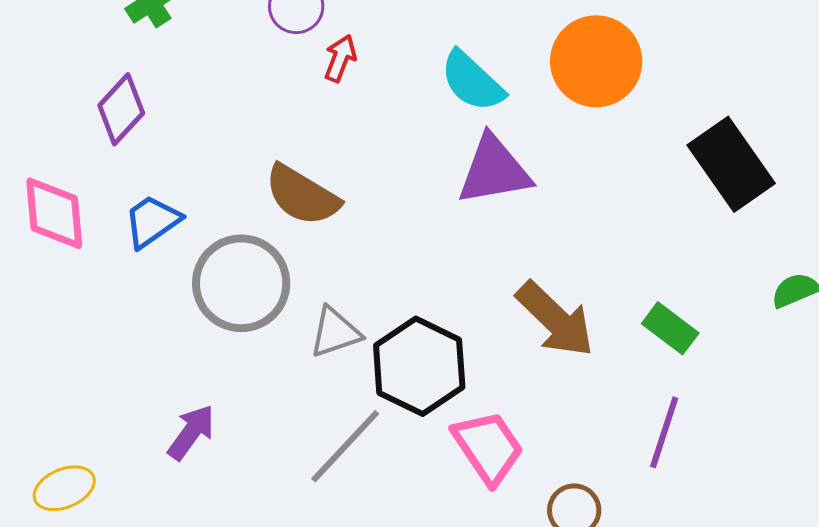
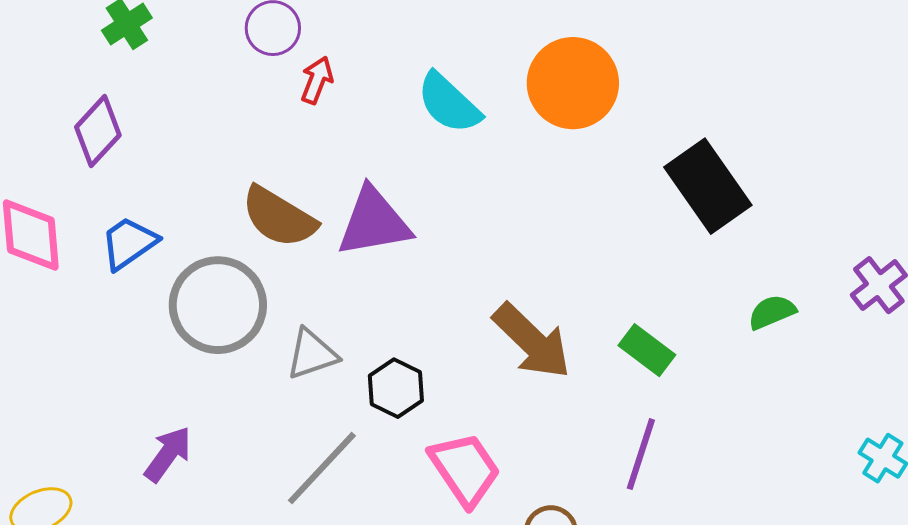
purple triangle: (494, 170) -> (374, 222), moved
black hexagon: (419, 366) -> (396, 388), size x0.6

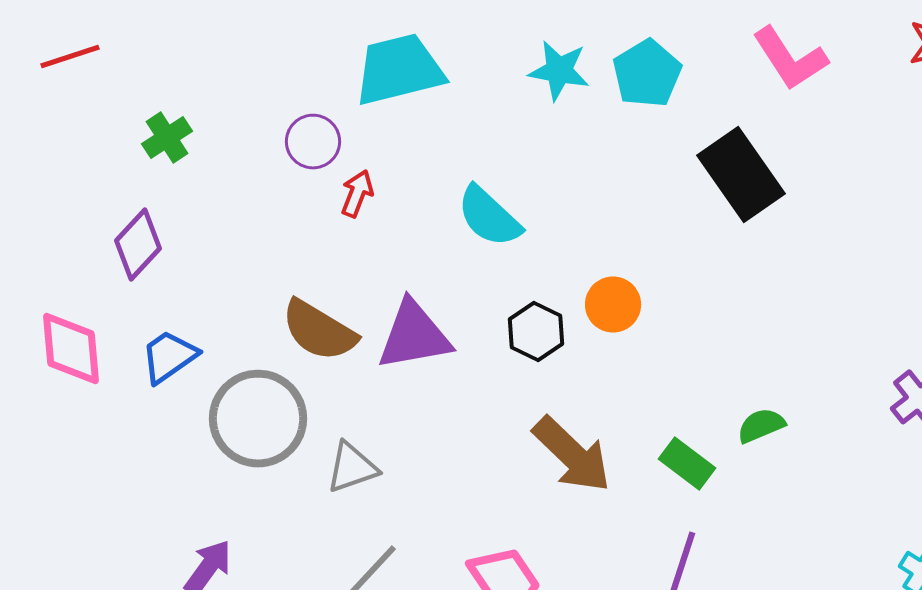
orange circle: (573, 83) -> (613, 305), moved, size x0.6
black rectangle: (708, 186) -> (741, 175), moved
green semicircle: (772, 312) -> (761, 426), moved
black hexagon: (396, 388) -> (536, 332), moved

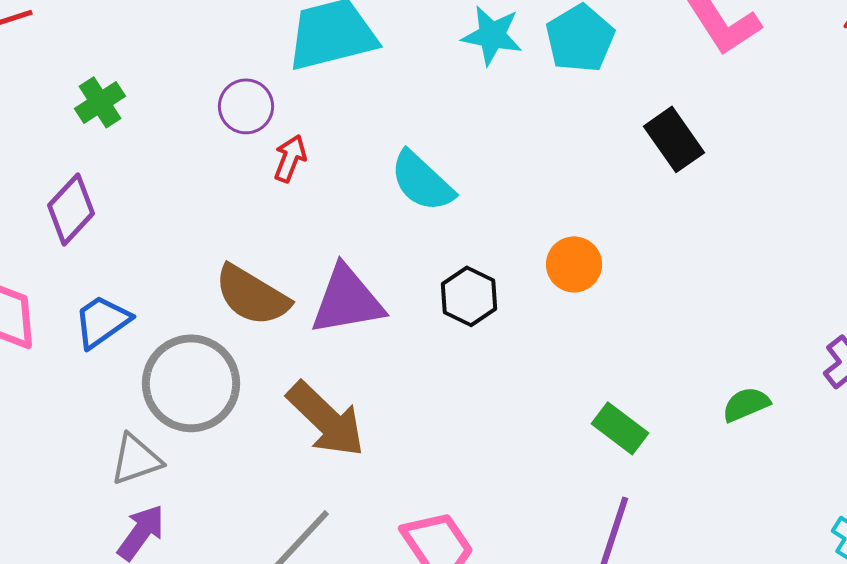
black rectangle: (741, 175) -> (674, 139), size x0.7
orange circle: (613, 305) -> (574, 264), moved
green semicircle: (761, 426) -> (746, 404), moved
brown arrow: (572, 455) -> (326, 419), moved
gray triangle: (352, 468) -> (136, 459), moved

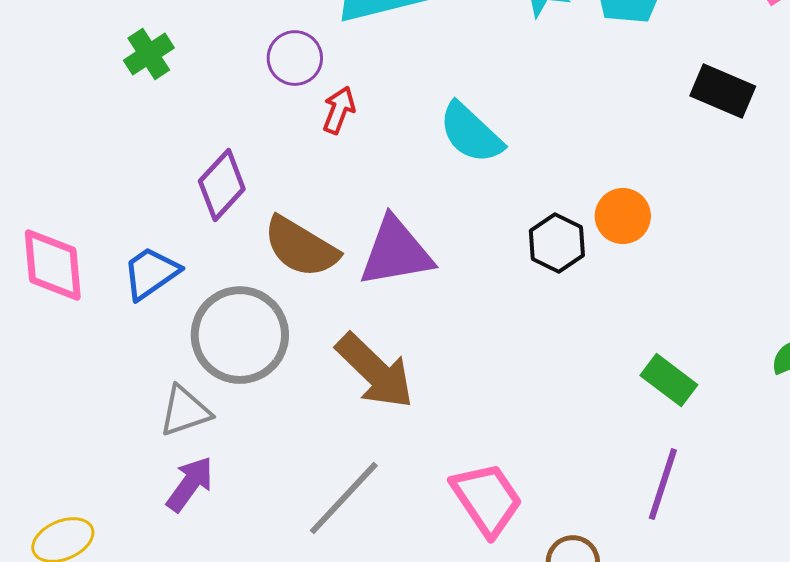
black rectangle: (674, 139) -> (723, 91), turned -32
purple diamond: (71, 209) -> (222, 185), moved
black hexagon: (469, 296) -> (557, 243), moved

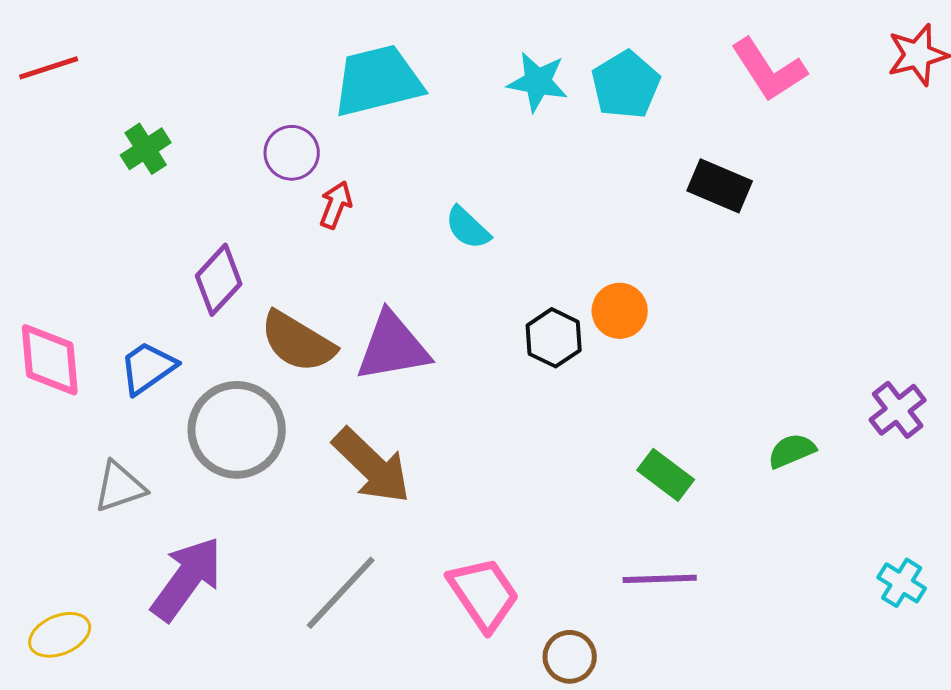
cyan semicircle: (471, 133) -> (468, 228), size x0.7
gray triangle: (185, 411) -> (120, 487), moved
purple arrow: (190, 484) -> (187, 579), size x1.5
purple line: (663, 484) -> (660, 579), turned 70

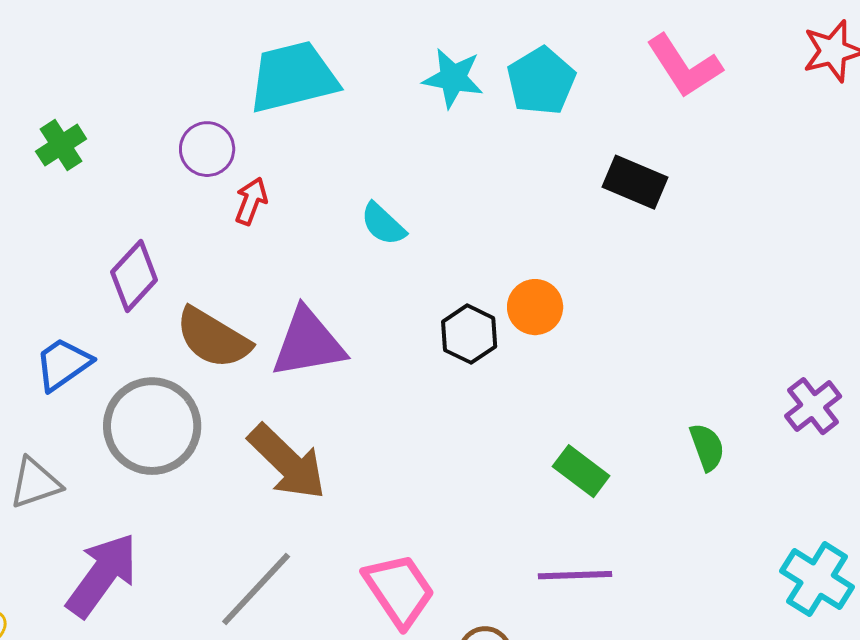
green semicircle: (792, 451) -> (707, 447), turned 93
cyan cross: (902, 583) -> (817, 579), size x1.5

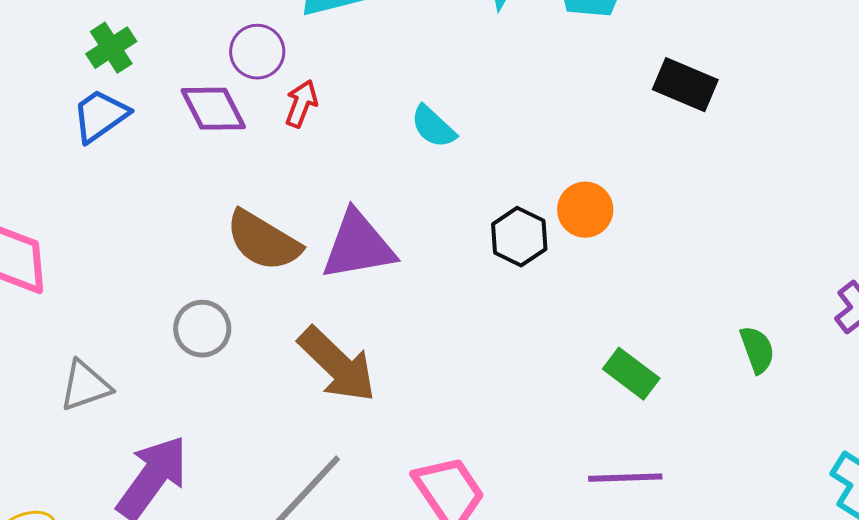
purple diamond: (134, 276) -> (213, 109), moved, turned -70
blue trapezoid: (63, 364) -> (100, 116), moved
gray circle: (152, 426) -> (202, 329), size x0.6

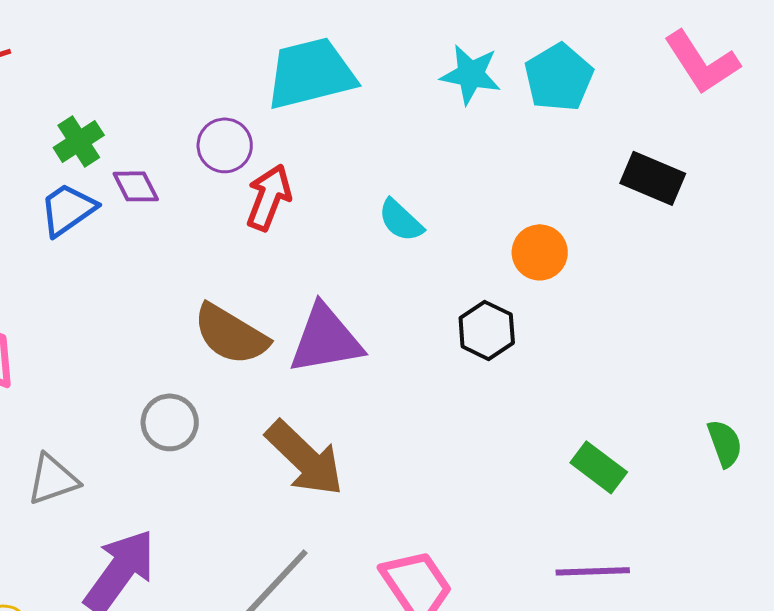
red arrow: (301, 104) -> (269, 197), size x1.4
purple diamond: (213, 109) -> (136, 186), moved, size x0.7
orange circle: (585, 210) -> (540, 252), moved

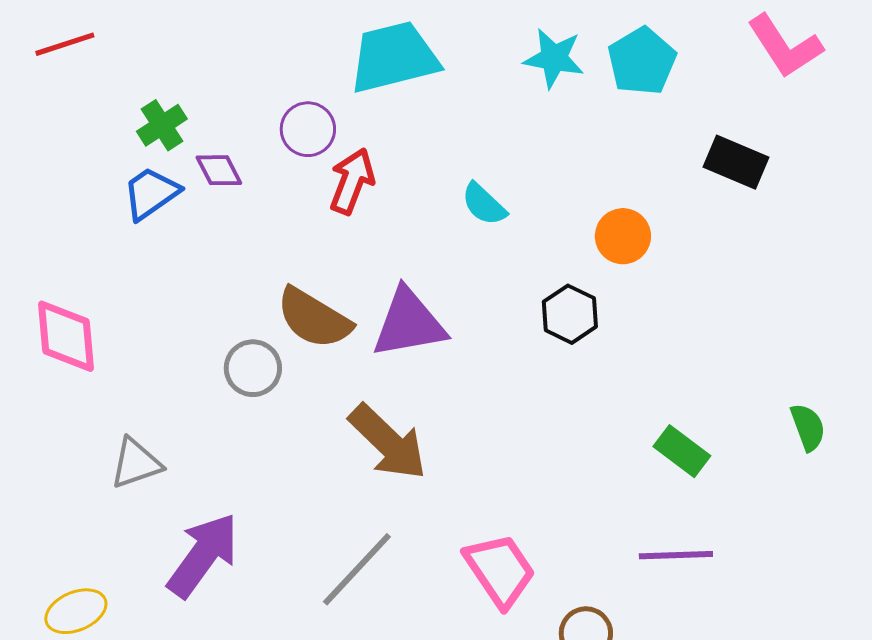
gray circle: (170, 422) -> (253, 368), moved

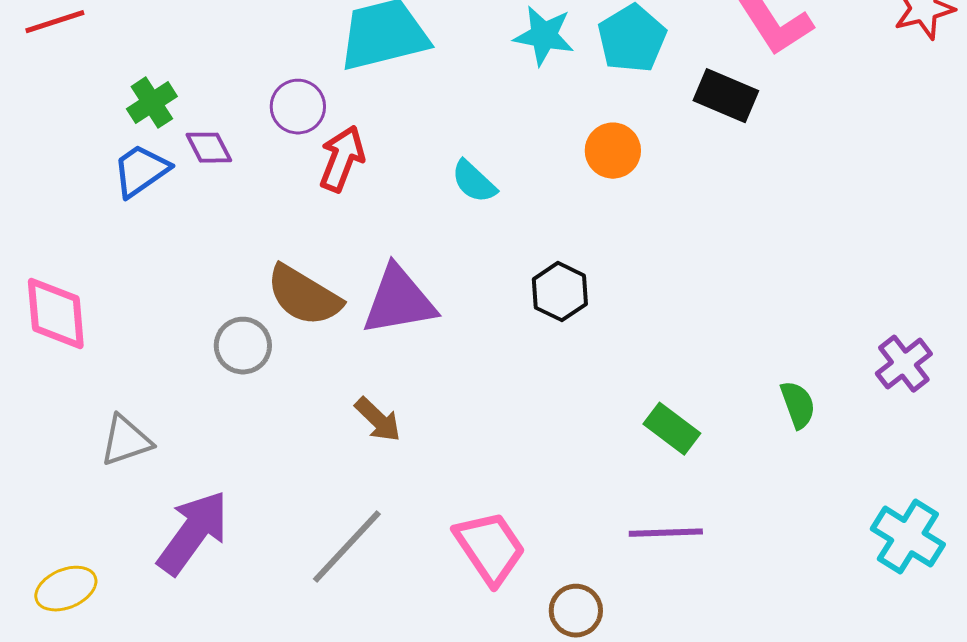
black rectangle: (736, 162) -> (726, 96), moved
orange circle: (623, 236) -> (613, 151), moved
brown arrow: (388, 442) -> (378, 420), size x0.6

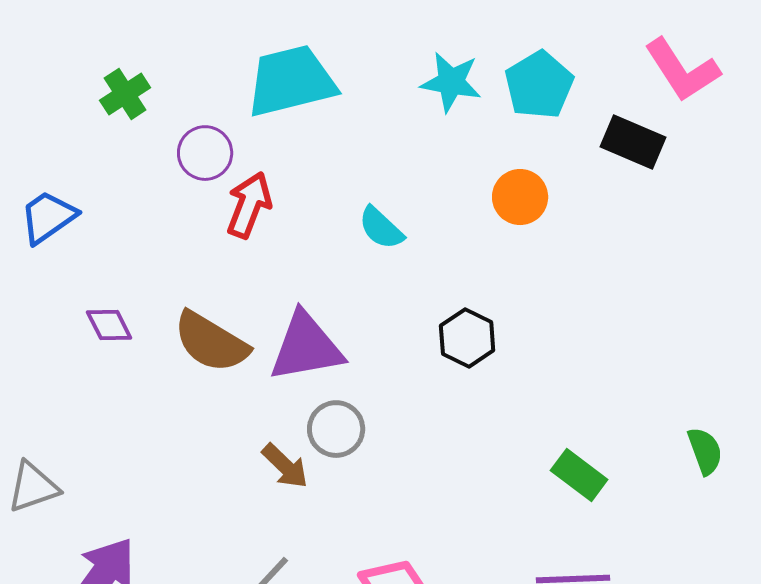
green cross: (152, 103) -> (125, 94), moved
purple diamond: (209, 148) -> (109, 325), moved
gray circle: (243, 346) -> (336, 429), moved

